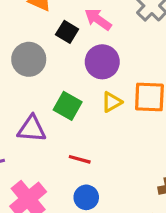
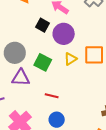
black square: (67, 32) -> (43, 25), moved
gray circle: (29, 59) -> (15, 53), moved

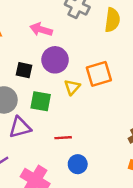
black square: (43, 25) -> (24, 70), moved

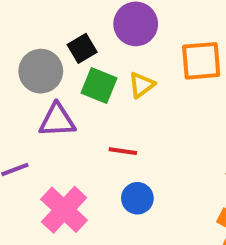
black square: (24, 70) -> (82, 48), moved, turned 35
yellow triangle: (72, 87) -> (142, 85), moved

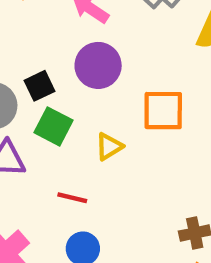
yellow triangle: (142, 85) -> (109, 147), moved

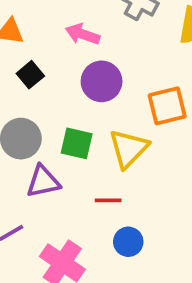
black square: (39, 86) -> (30, 75), moved
yellow triangle: (109, 147) -> (129, 149), size x1.6

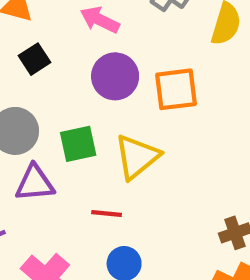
orange square: (167, 106) -> (176, 89), moved
green square: (77, 143) -> (78, 144), turned -32

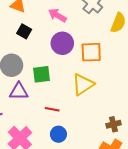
black square: (34, 59) -> (24, 31), turned -32
yellow triangle: (137, 157) -> (83, 84), moved

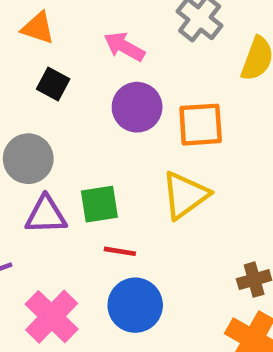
green square: (42, 74) -> (99, 204), moved
blue circle: (58, 134) -> (135, 305), size x1.5

